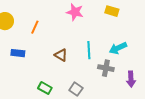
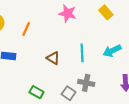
yellow rectangle: (112, 11) -> (106, 12), turned 32
gray cross: (106, 68) -> (86, 83), moved

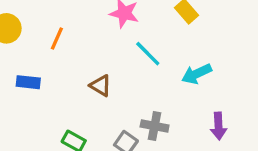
cyan line: (82, 53) -> (148, 54), moved, turned -42

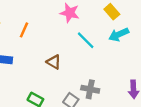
cyan arrow: (197, 74) -> (119, 35), moved

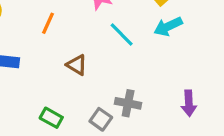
orange line: (24, 30) -> (48, 23), moved

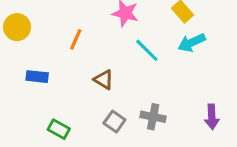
green rectangle: (51, 118) -> (59, 129), moved
gray square: (101, 119) -> (114, 121), moved

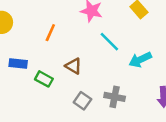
cyan arrow: (192, 43) -> (140, 60), moved
green rectangle: (59, 129) -> (44, 79), moved

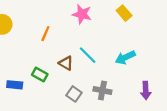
cyan line: (109, 42) -> (88, 55), moved
blue rectangle: (18, 63) -> (15, 85), moved

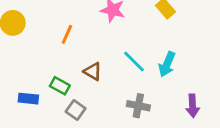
cyan line: (88, 55) -> (134, 61), moved
cyan arrow: (125, 57) -> (167, 64), turned -42
gray square: (74, 94) -> (76, 110), moved

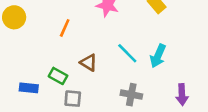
gray square: (76, 110) -> (73, 99), turned -30

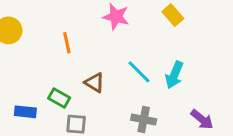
orange line: (65, 28) -> (67, 43), turned -36
purple arrow: (182, 95) -> (202, 119), turned -48

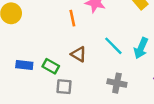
orange line: (67, 43) -> (72, 18), moved
blue rectangle: (25, 112) -> (24, 65), moved

